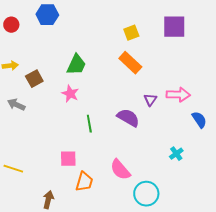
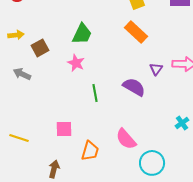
pink square: (68, 159) -> (64, 129), moved

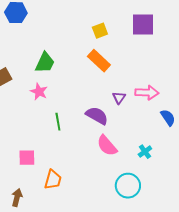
pink semicircle: (126, 139) -> (107, 146), moved
cyan circle: (152, 163) -> (128, 186), moved

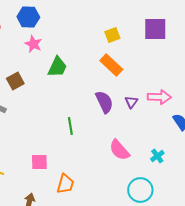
pink star: (39, 92) -> (33, 44), moved
purple semicircle: (97, 116) -> (104, 102), moved, turned 35

